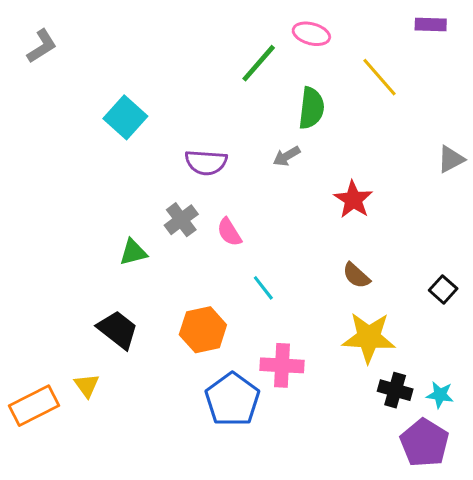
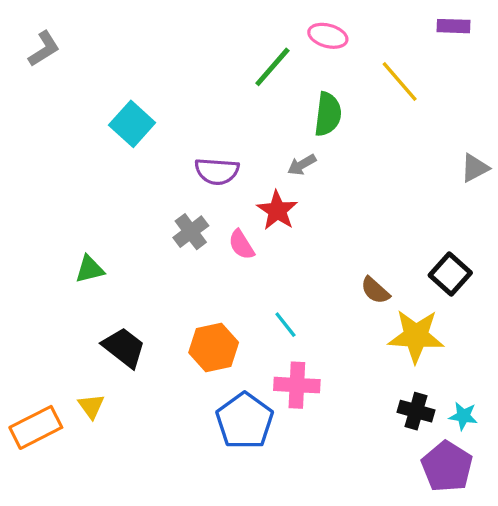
red star: (353, 200) -> (277, 210), moved
green triangle: (133, 252) -> (90, 269), moved
cyan line: (263, 288) -> (285, 325), moved
black square: (443, 289) -> (450, 274), moved, size x1.4
yellow star: (369, 337) -> (416, 336), moved

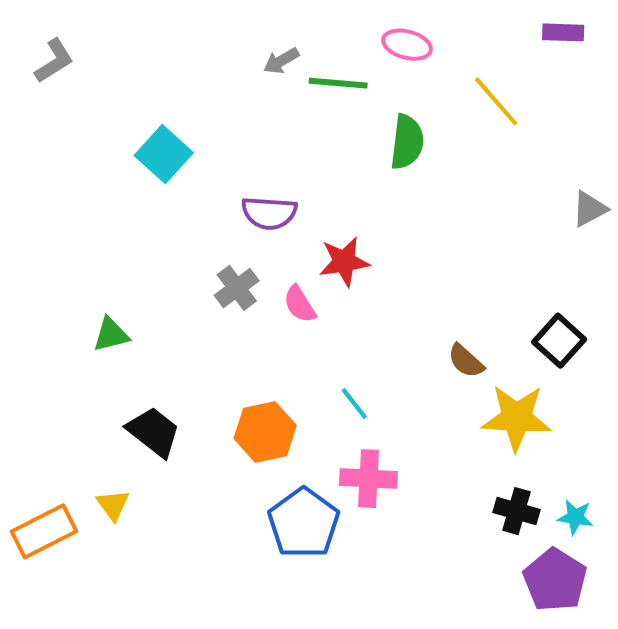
green line: (272, 67) -> (338, 83), turned 54
gray arrow: (302, 165) -> (281, 61), moved
red star: (277, 210) -> (344, 262), turned 30

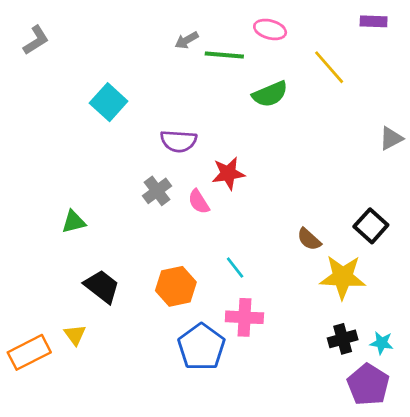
green semicircle: (407, 142) -> (270, 94), turned 60
black cross: (517, 511) -> (343, 339), turned -32

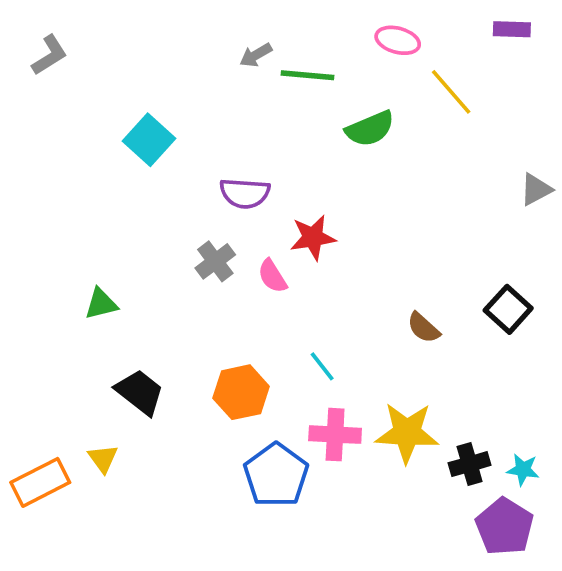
pink ellipse: (270, 29) -> (398, 40), moved
yellow star: (343, 277) -> (407, 433), moved

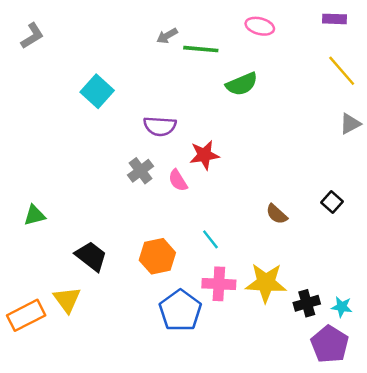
yellow line: (451, 92) -> (342, 71), moved
green triangle: (101, 304) -> (35, 215), moved
black square: (508, 309) -> (332, 202), size x0.7
yellow triangle: (103, 459) -> (67, 300), size x1.4

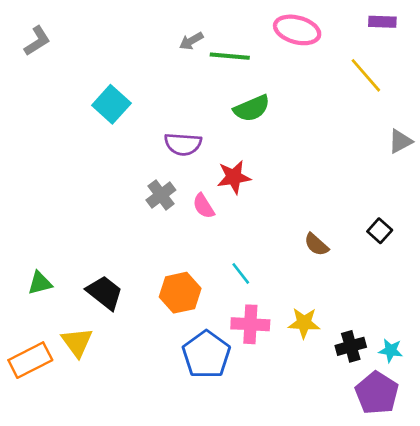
pink ellipse: (260, 26) -> (297, 30), size x1.4
yellow line: (342, 71) -> (366, 75), moved
green semicircle: (242, 84) -> (252, 108), moved
green triangle: (35, 215) -> (40, 283), moved
yellow star: (266, 283) -> (304, 323), size x0.7

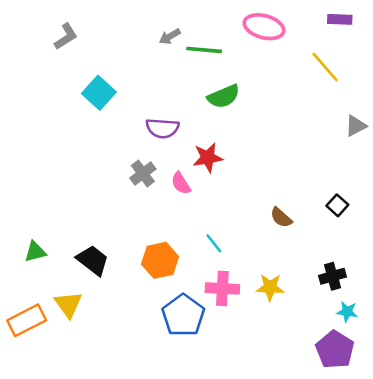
gray L-shape: (37, 41) -> (66, 37), moved
black cross: (351, 346) -> (332, 276), moved

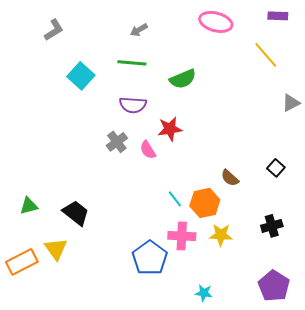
green line: (204, 50) -> (132, 63), moved
orange hexagon: (160, 260) -> (205, 203), moved
cyan star: (347, 312) -> (204, 293), moved

